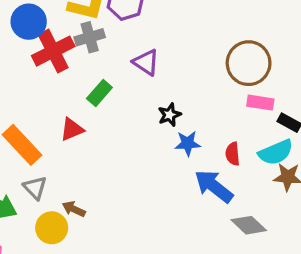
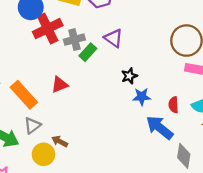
gray cross: (90, 37) -> (74, 40), moved
green rectangle: (99, 93) -> (88, 52), moved
gray triangle: (35, 188) -> (32, 126), turned 36
gray diamond: (249, 225) -> (184, 156), turned 55

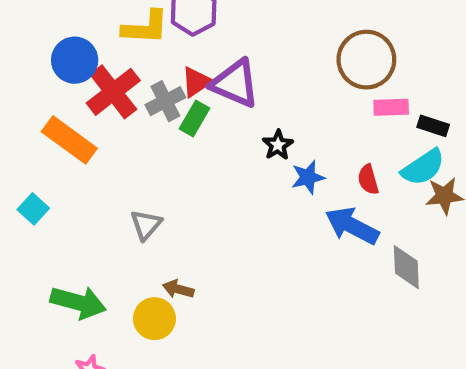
purple triangle: (114, 38) -> (235, 84), size x1.4
red triangle: (60, 85) -> (196, 82), moved
orange rectangle: (24, 95) -> (69, 140), moved
gray triangle: (32, 126) -> (146, 225), moved

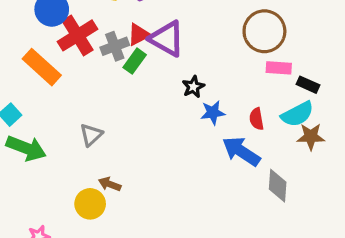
green arrow: (78, 302) -> (26, 148), moved

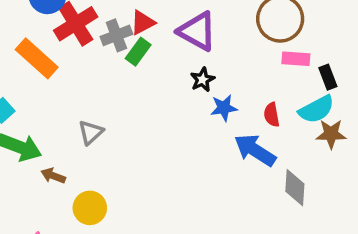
purple triangle: (167, 39) -> (197, 31), moved
black rectangle: (308, 85) -> (328, 77), turned 45
brown arrow: (110, 184) -> (53, 176), moved

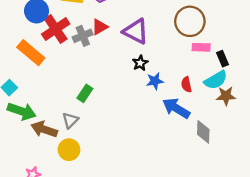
green rectangle: (138, 52) -> (85, 93), moved
gray triangle: (91, 132) -> (70, 120), moved
brown arrow: (53, 176) -> (44, 129), size x1.6

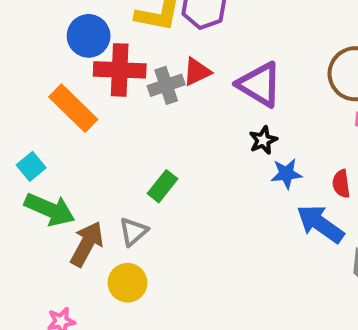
red cross: (56, 29) -> (120, 70), turned 32
brown arrow: (44, 129) -> (87, 244), turned 95

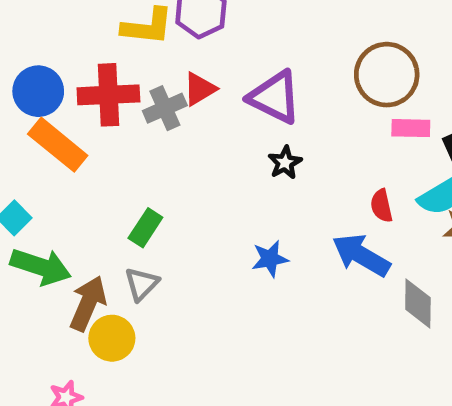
blue circle: (89, 36) -> (38, 91), moved
blue star: (286, 174) -> (270, 259), moved
green rectangle: (163, 186) -> (145, 228), moved
yellow circle: (127, 283) -> (112, 338), moved

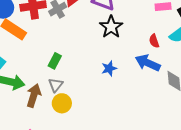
black star: (285, 163) -> (111, 27), size x1.6
yellow circle: (112, 338) -> (62, 103), moved

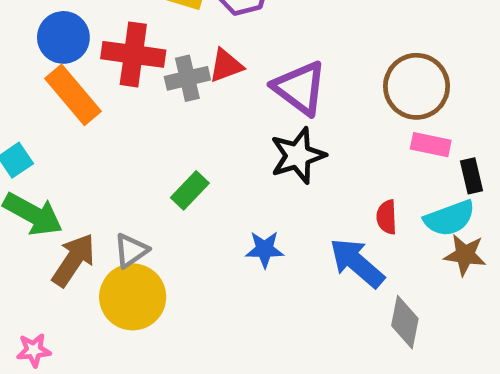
green rectangle: (55, 61) -> (190, 190), moved
yellow circle: (62, 103) -> (133, 297), size x1.4

